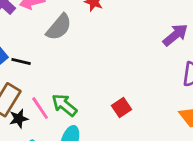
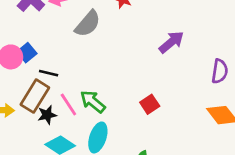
purple arrow: (175, 35) -> (171, 42), moved
black line: (21, 62) -> (49, 73), moved

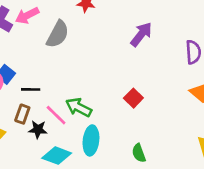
brown rectangle: (35, 96) -> (22, 114), size x0.6
black star: (47, 115) -> (38, 130), turned 30

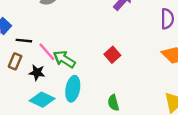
pink line: (56, 115) -> (47, 52), moved
black star: (38, 130) -> (37, 73), moved

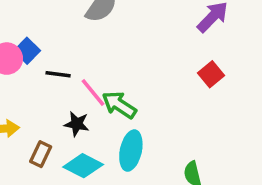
red square: (112, 55) -> (211, 74), moved
brown rectangle: (15, 61) -> (41, 154), moved

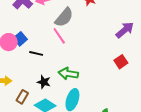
pink line: (93, 92) -> (59, 36), moved
green arrow: (119, 105) -> (68, 74), turned -30

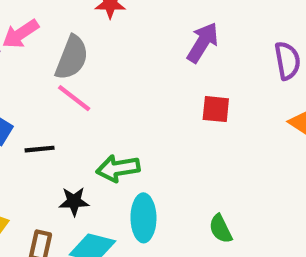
red square: (121, 62) -> (216, 109), turned -32

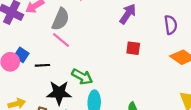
green arrow: (118, 168) -> (82, 77), turned -144
black star: (74, 201) -> (59, 93), size x1.6

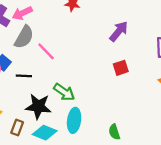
gray semicircle: (61, 19) -> (24, 37), moved
red square: (133, 48) -> (121, 68), turned -32

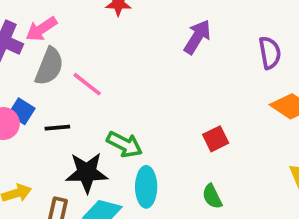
red square: (121, 68) -> (216, 139), moved

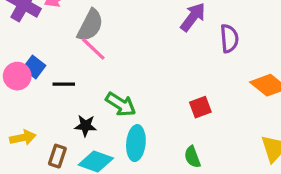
purple semicircle: (270, 53) -> (229, 39), moved
gray semicircle: (49, 66) -> (90, 25), moved
black star: (87, 173) -> (86, 126), size x0.6

